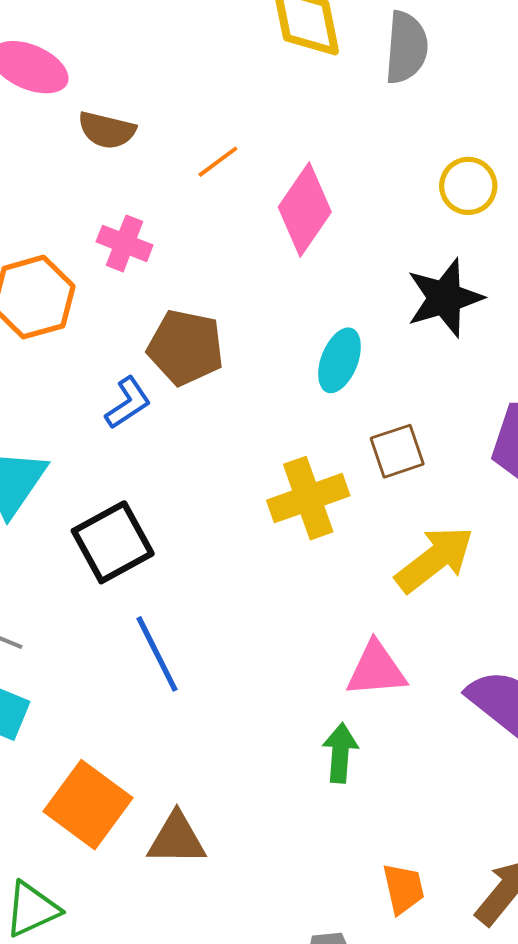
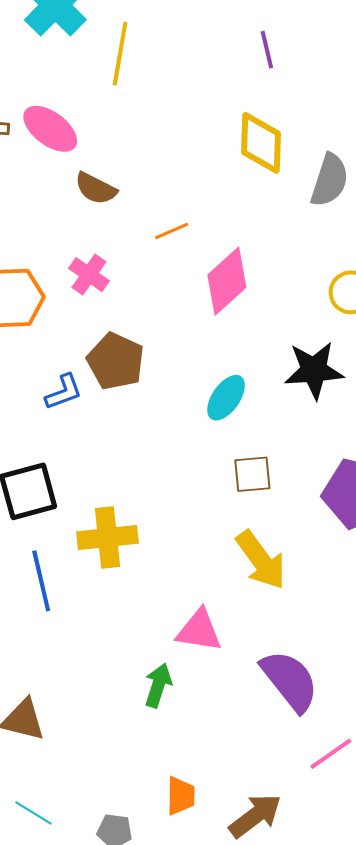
yellow cross: (308, 498) -> (107, 538), moved
yellow arrow: (435, 559) -> (261, 560), turned 78

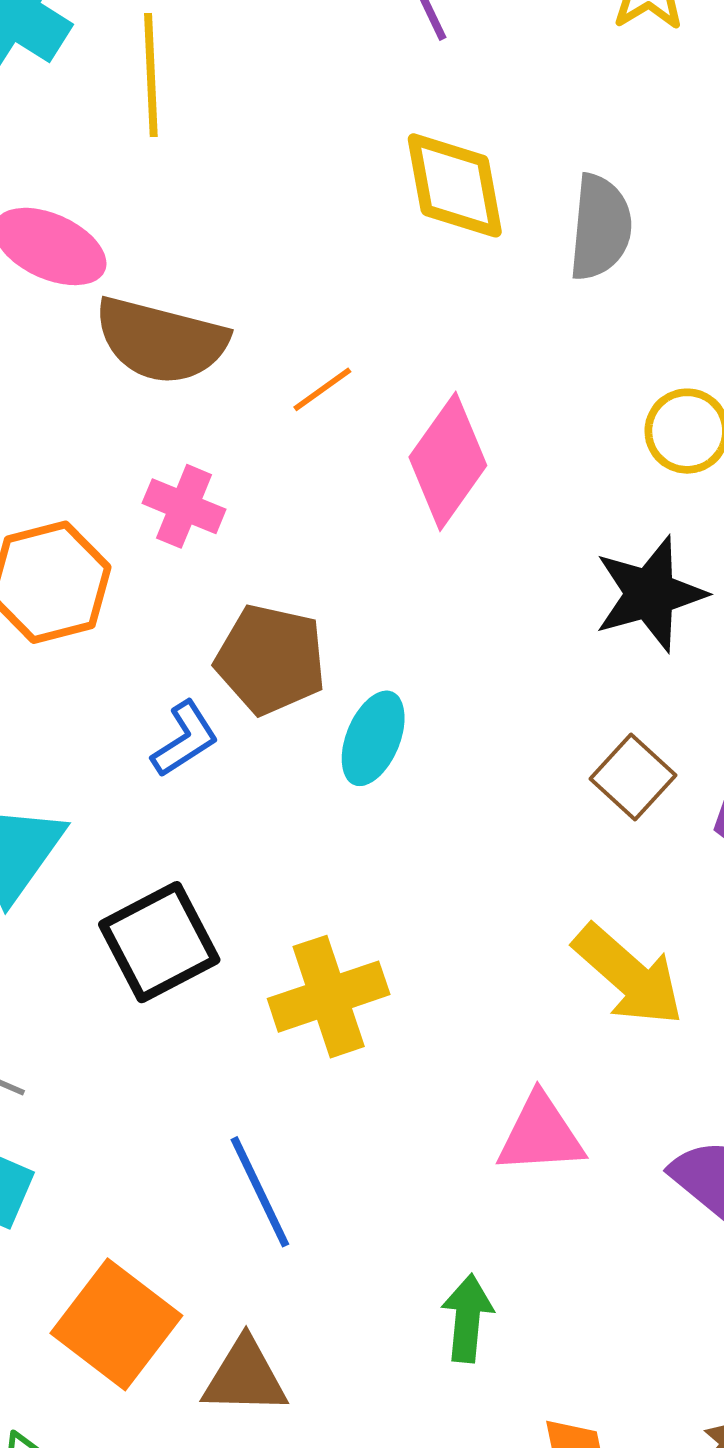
brown semicircle: (96, 188) -> (161, 340), size x1.6
cyan ellipse: (226, 398) -> (373, 738), moved
brown square: (252, 474) -> (633, 777), moved, turned -30
blue line: (41, 581) -> (260, 1192), moved
green arrow: (158, 685) -> (467, 1318), moved

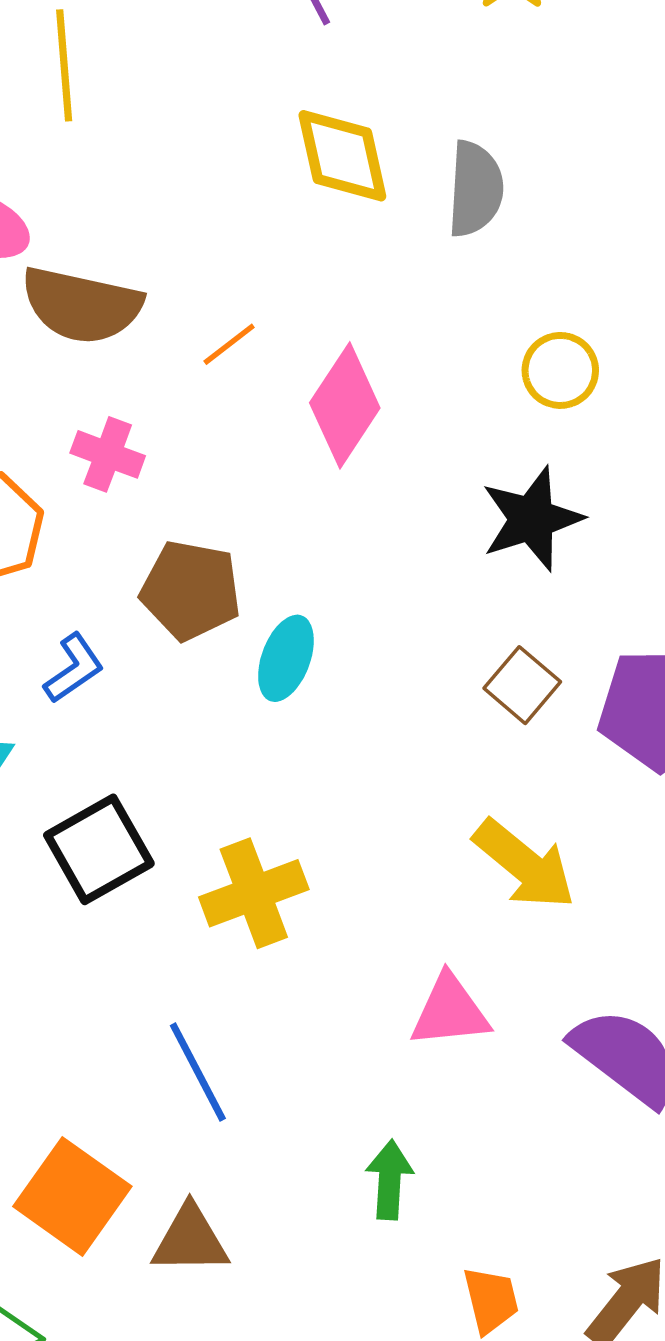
blue L-shape: (185, 739) -> (74, 668), moved

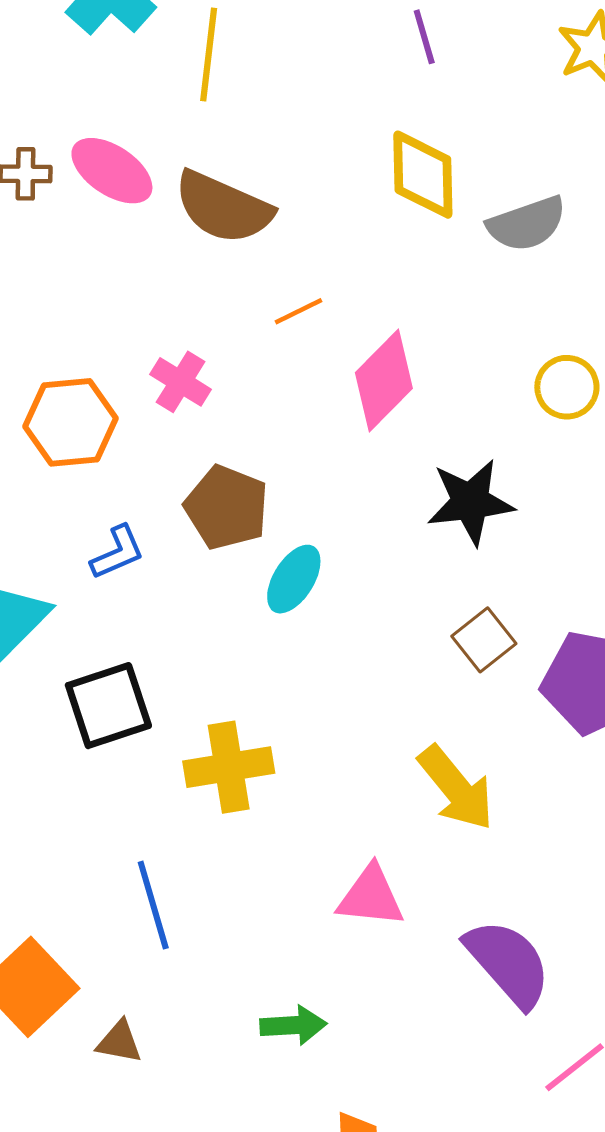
gray semicircle: (475, 189) -> (527, 224), turned 56
brown semicircle: (82, 305) -> (223, 207), moved
black star: (532, 519) -> (470, 502), moved
green arrow: (390, 1180) -> (293, 1025), turned 72
brown triangle: (190, 1240) -> (119, 1042), size x0.7

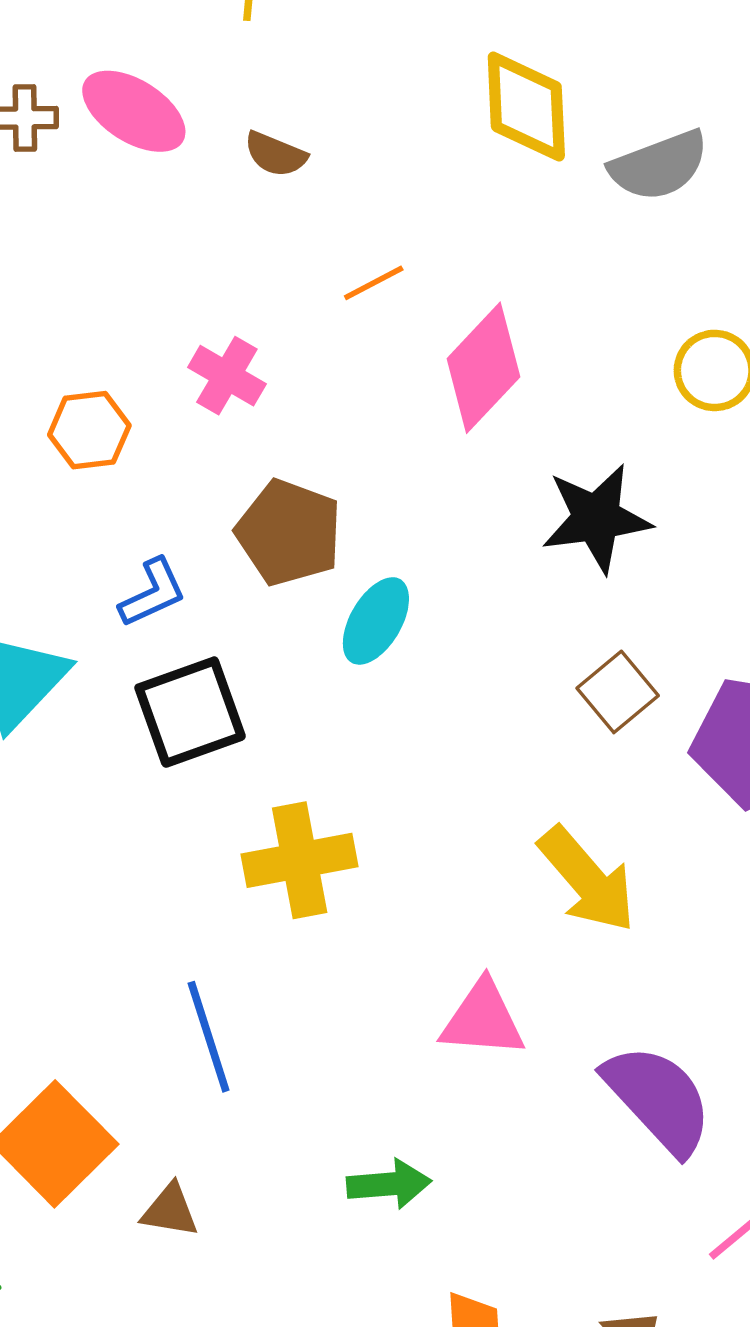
brown semicircle: (223, 207) -> (275, 154), size x0.5
orange hexagon: (71, 422) -> (89, 430), size x0.7
black square: (108, 706) -> (190, 712), moved

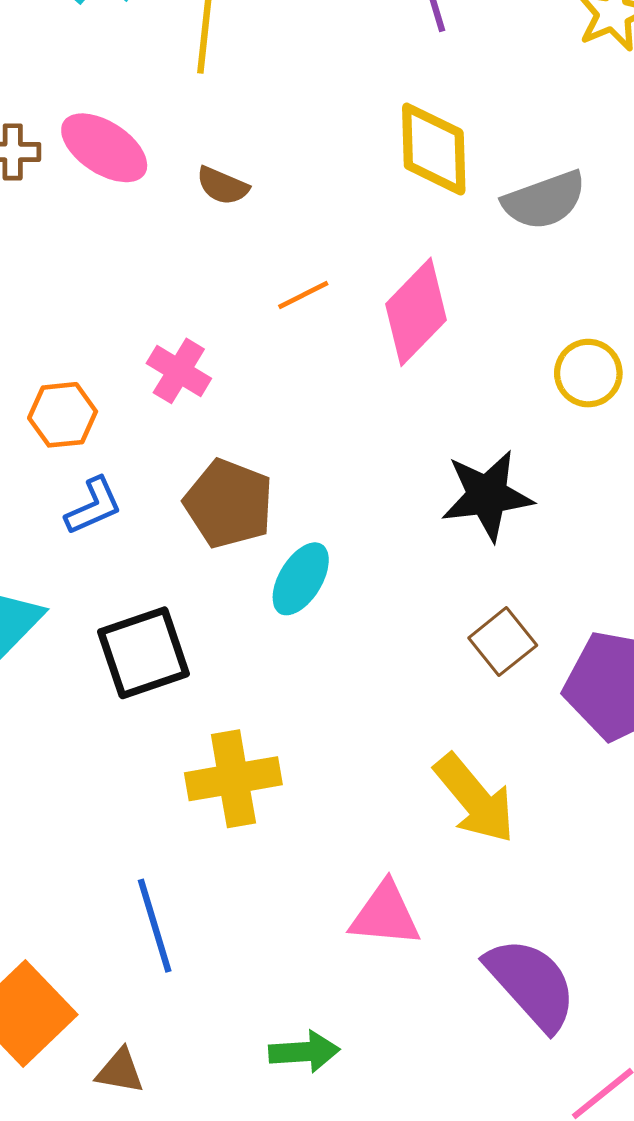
pink diamond: (483, 368) -> (416, 312), moved
blue L-shape: (153, 593) -> (94, 506), moved

